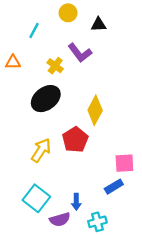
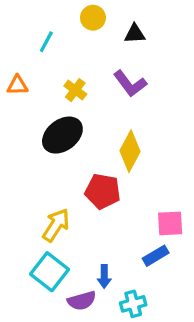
purple L-shape: (80, 53) -> (130, 84), moved
red pentagon: (75, 140) -> (103, 191), turned -30
yellow arrow: (41, 150) -> (56, 225), moved

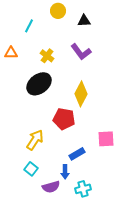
blue rectangle: (156, 256) -> (77, 154), moved
cyan square: (50, 272) -> (31, 169), size x0.6

